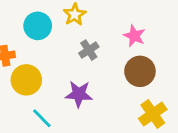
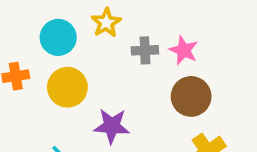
gray cross: (89, 50) -> (145, 50), moved, turned 30
yellow circle: (26, 80) -> (67, 87), moved

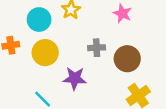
gray cross: (145, 50) -> (97, 48), moved
pink star: (184, 50) -> (122, 13), moved

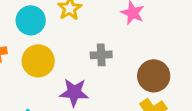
brown circle: (127, 59) -> (154, 76), moved

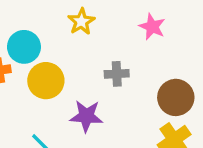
cyan circle: (31, 20) -> (24, 47), moved

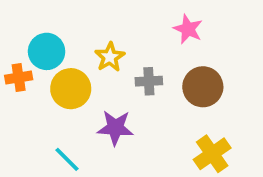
yellow star: (81, 22) -> (110, 57), moved
brown circle: (176, 97) -> (203, 87), moved

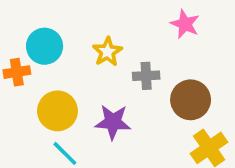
brown circle: (203, 87) -> (191, 100), moved
yellow circle: (71, 89) -> (57, 111), moved

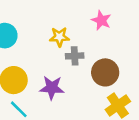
yellow star: (107, 52) -> (59, 37), moved, turned 30

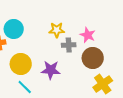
pink star: (101, 20) -> (88, 35), moved

